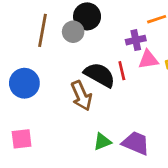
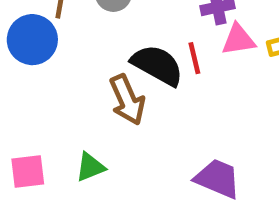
blue circle: (24, 83) -> (32, 40), moved
green triangle: (102, 142) -> (90, 167), moved

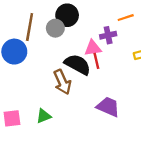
pink triangle: (238, 40) -> (93, 48), moved
purple trapezoid: (218, 179) -> (108, 107), moved

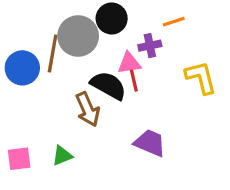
black circle: (67, 15) -> (112, 18), moved
brown line: (30, 27) -> (53, 54), moved
gray circle: (55, 28) -> (78, 36), size x1.6

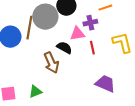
red line: (134, 81) -> (92, 48), moved
black semicircle: (108, 85) -> (64, 48), size x0.7
purple trapezoid: (150, 143) -> (105, 84), moved

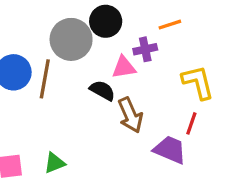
brown line: (29, 28) -> (45, 79), moved
red line: (92, 48) -> (191, 123), moved, turned 32
brown arrow: (51, 63) -> (130, 115), moved

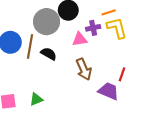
yellow L-shape: (198, 82) -> (117, 28), moved
black semicircle: (102, 90) -> (49, 54), moved

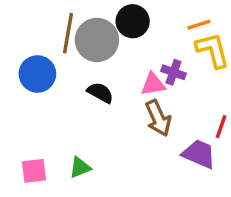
purple cross: (93, 28) -> (173, 72), moved, turned 32
pink triangle: (80, 39) -> (153, 84), moved
brown line: (30, 46) -> (68, 33), moved

